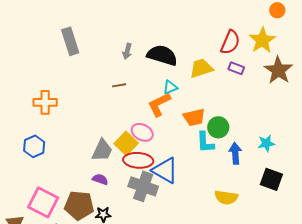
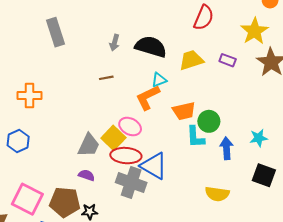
red semicircle: (230, 42) -> (204, 18), moved

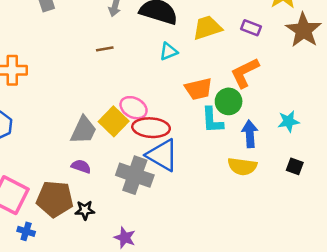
orange L-shape: (148, 97) -> (245, 73), moved
red ellipse: (126, 156) -> (151, 128), moved
black square: (264, 175) -> (295, 166), size x0.6
yellow semicircle: (217, 194) -> (242, 166), moved

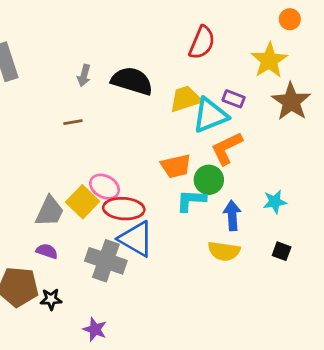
cyan triangle: (169, 51) -> (210, 115), moved, size x1.8
cyan L-shape: (212, 120) -> (191, 200), turned 96

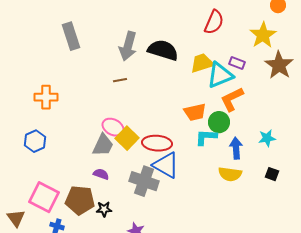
gray arrow: (84, 75) -> (128, 46), size x1.8
pink ellipse: (105, 187) -> (113, 127), moved

